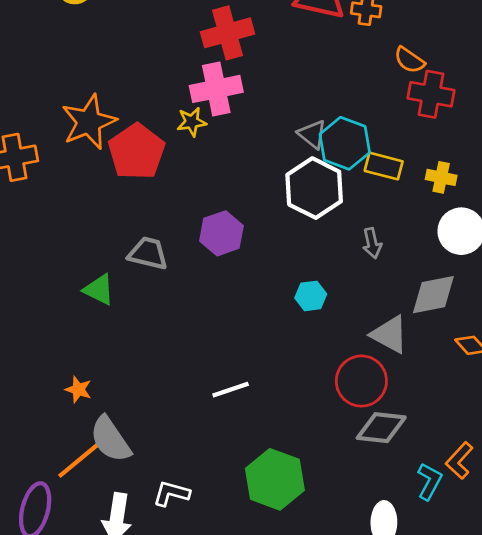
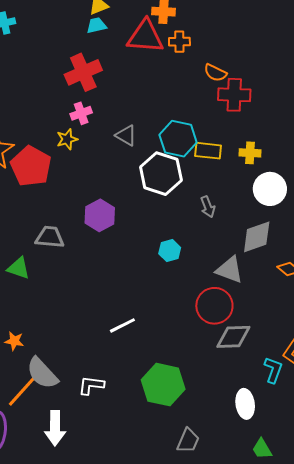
pink cross: (216, 89) -> (81, 113), size x0.6
gray triangle: (312, 134) -> (126, 135), moved
white L-shape: (171, 493) -> (91, 385), moved

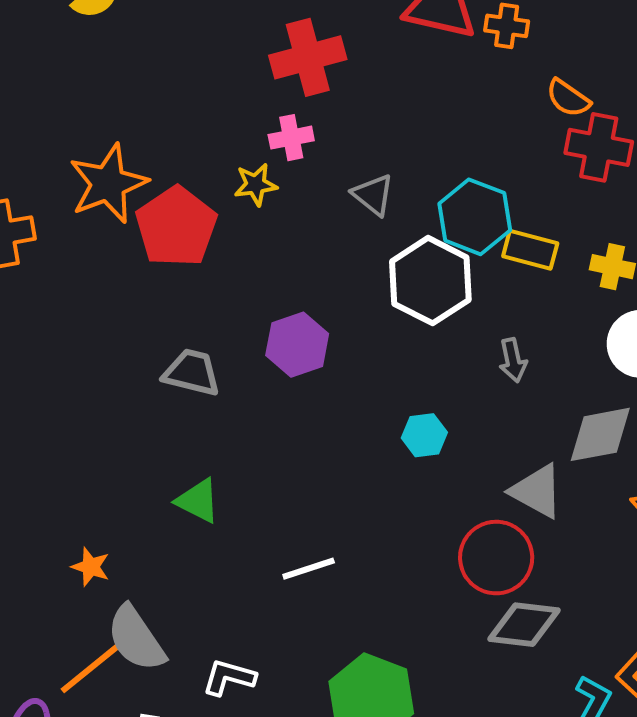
green triangle: (19, 268) -> (198, 501), moved

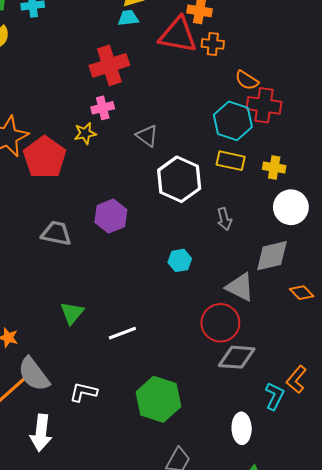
cyan hexagon: (475, 217) -> (233, 121), moved
green triangle: (198, 501) -> (72, 313), moved, turned 45

